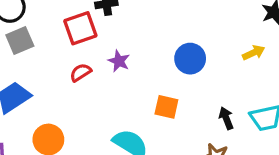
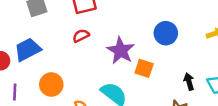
purple star: (119, 61) -> (121, 51), moved, size x1.6

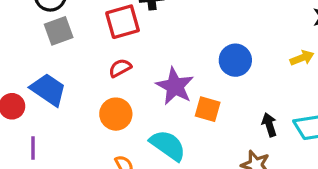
blue trapezoid: (28, 50) -> (48, 90), turned 64
orange circle: (51, 85) -> (116, 114), moved

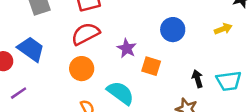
red semicircle: (120, 68) -> (85, 34), size x1.6
purple star: (175, 86) -> (127, 48), size x0.7
purple line: (33, 148) -> (19, 93), turned 54

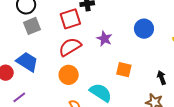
blue circle: (173, 30) -> (144, 29), moved
purple star: (127, 48) -> (104, 39), moved

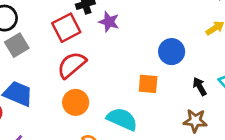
blue circle: (144, 29) -> (172, 52), moved
purple star: (104, 39) -> (109, 22), moved

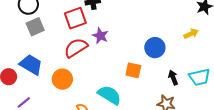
purple star: (109, 22) -> (100, 36), moved
orange circle: (76, 102) -> (62, 79), moved

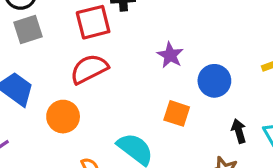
purple star: (100, 36) -> (170, 55), moved

